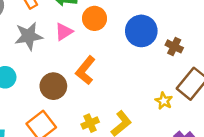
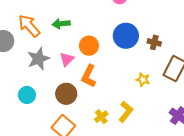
orange circle: (95, 18) -> (89, 46), moved
pink triangle: (64, 32) -> (67, 59), moved
yellow star: (164, 101) -> (143, 80), moved

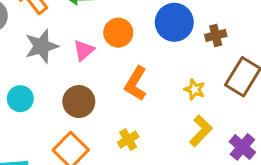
brown cross: (154, 42) -> (216, 35), turned -32
orange L-shape: (89, 76) -> (136, 84), moved
yellow L-shape: (126, 112) -> (201, 131), moved

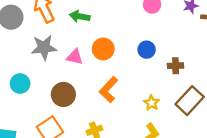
blue circle: (174, 22) -> (147, 50), size x0.6
pink triangle: (84, 50) -> (75, 57), turned 42

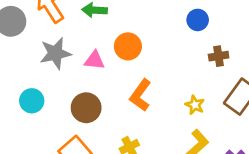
blue circle: (147, 50) -> (198, 20), moved

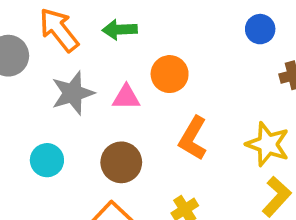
yellow star: (195, 105) -> (268, 144), size x1.6

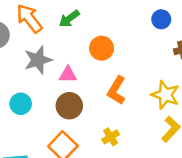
green arrow: (120, 30) -> (69, 19), turned -35
pink triangle: (126, 97) -> (68, 75), moved

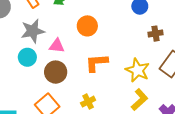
orange L-shape: (116, 90) -> (97, 63), turned 50
cyan circle: (21, 104) -> (27, 57), moved

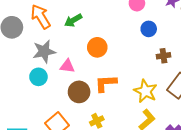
brown circle: (56, 72) -> (79, 92), moved

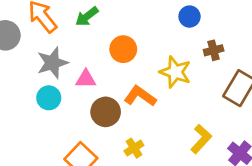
orange L-shape: (106, 83) -> (140, 96), turned 45
yellow star: (145, 91) -> (175, 72), moved

